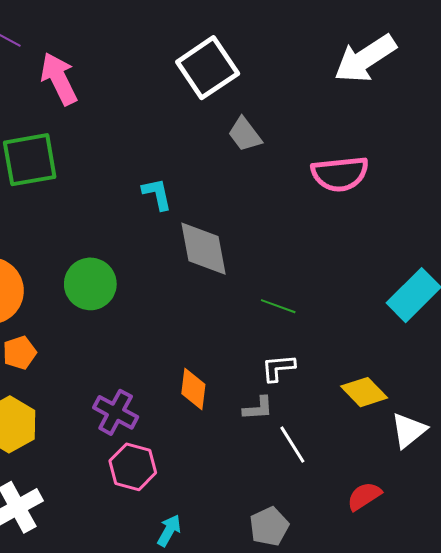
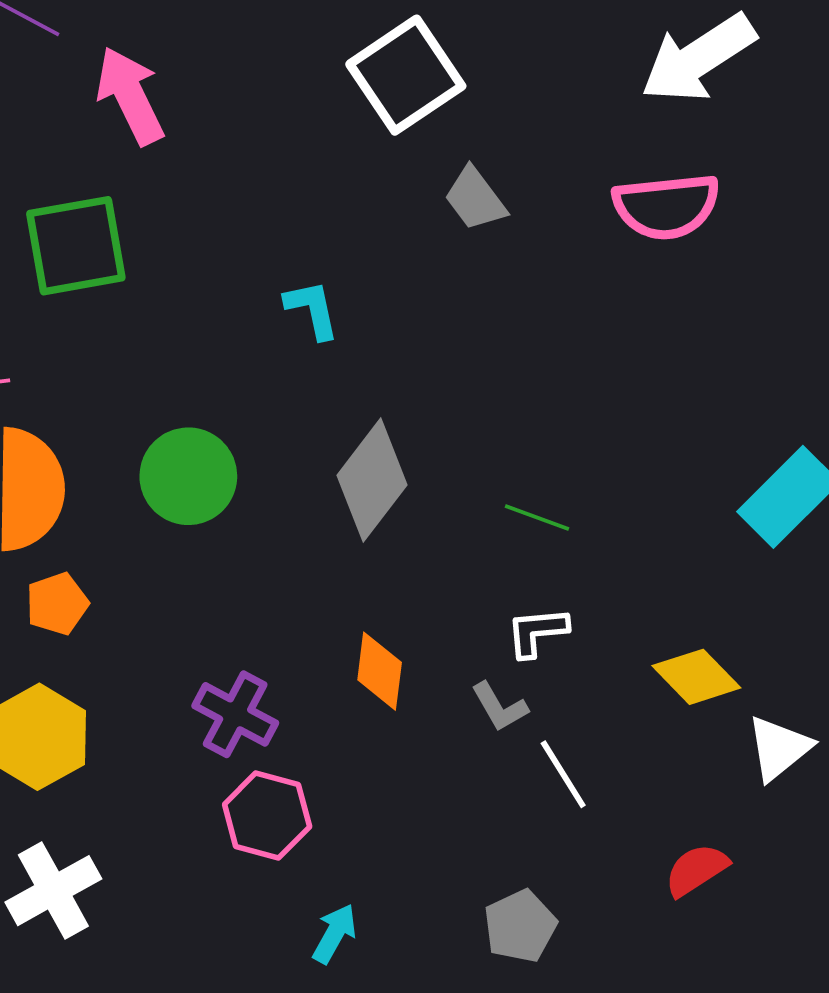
pink semicircle: (340, 174) -> (666, 206), moved
gray diamond: (203, 249) -> (372, 480), moved, turned 48
gray L-shape: (258, 408) -> (500, 707), turned 64

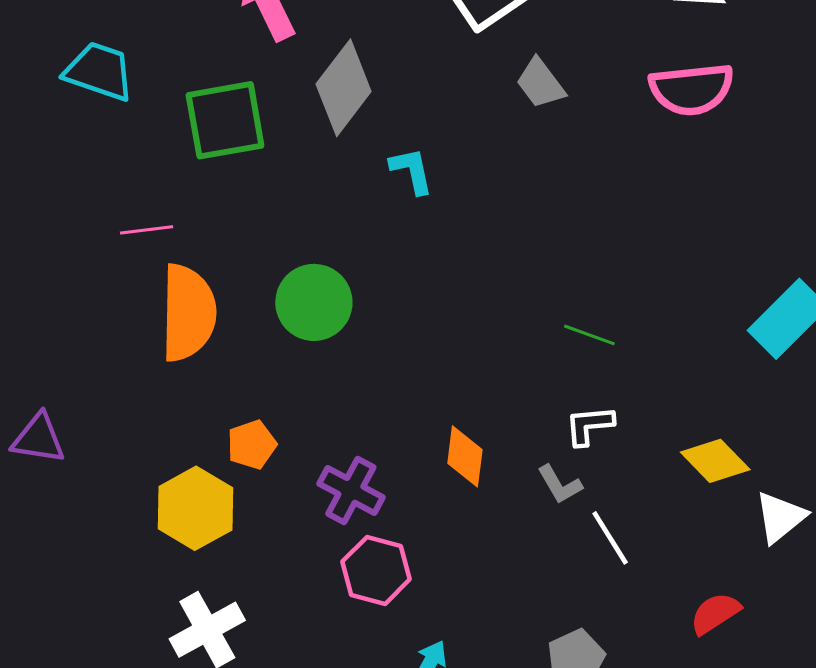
gray diamond: (372, 480) -> (344, 88), moved
orange pentagon: (57, 604) -> (252, 445), moved

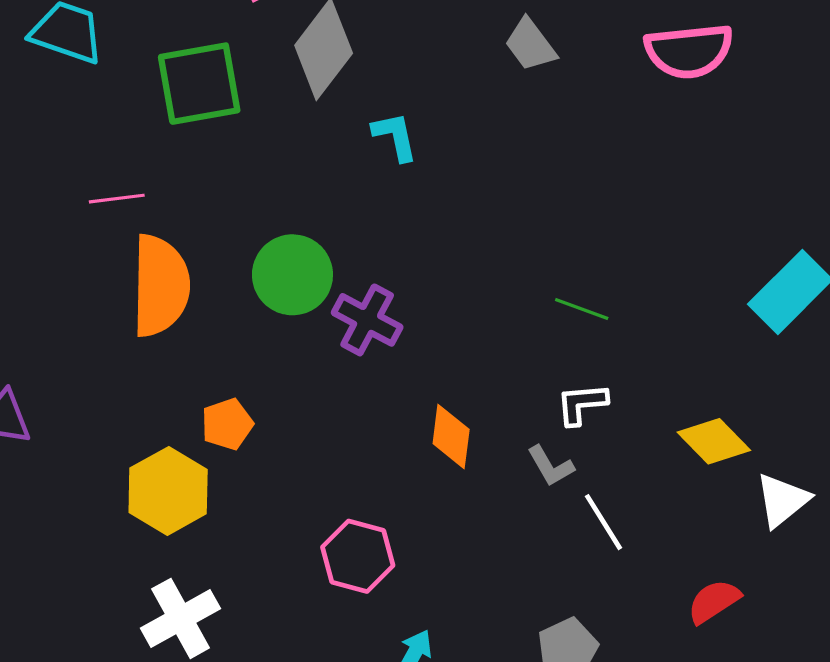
purple cross: (351, 490) -> (367, 320), moved

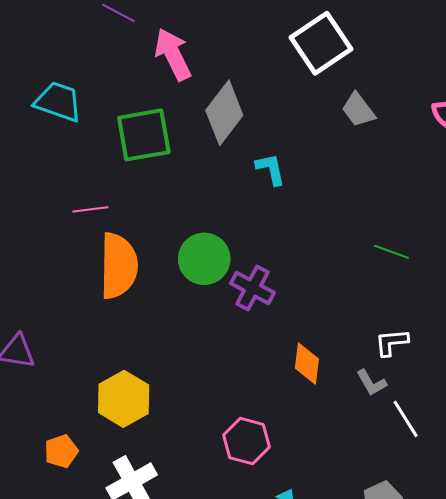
green line: (582, 309) -> (392, 252), moved
orange pentagon: (227, 424) -> (61, 451), moved

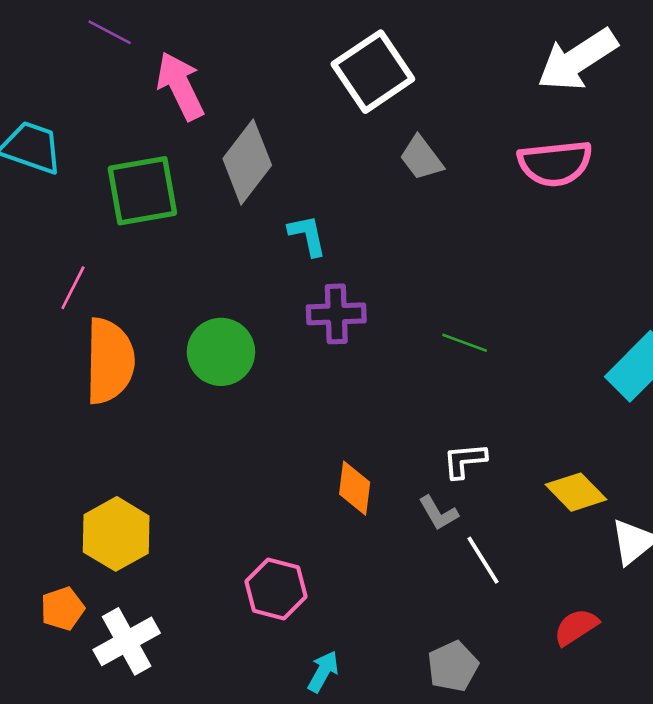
pink line: (90, 209) -> (73, 288), turned -56
purple cross: (253, 288) -> (336, 314), moved, turned -30
orange pentagon: (61, 451) -> (62, 609), moved

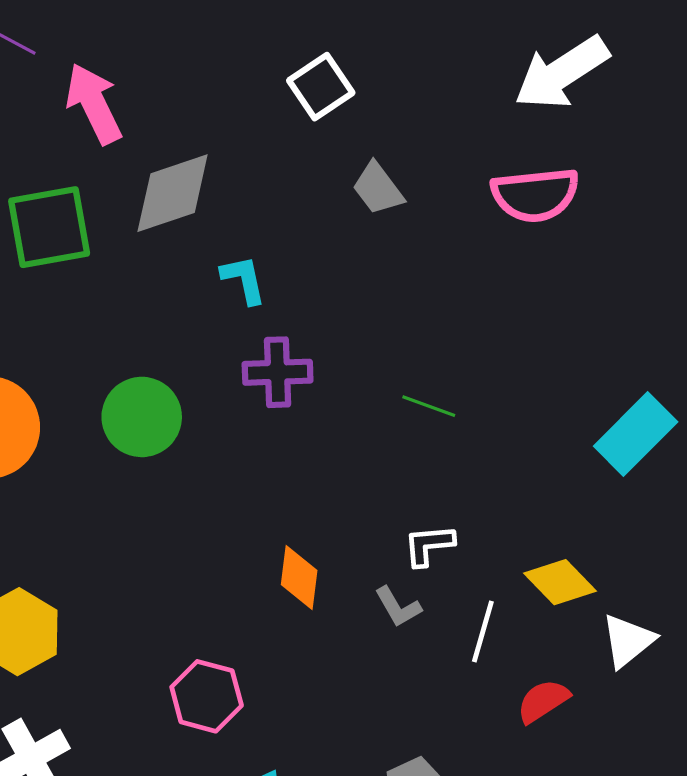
white square: (373, 72) -> (321, 87), size x0.7
gray diamond: (247, 162) -> (173, 193), turned 34
white line: (483, 560) -> (483, 632), moved, turned 48
red semicircle: (576, 627) -> (543, 701), moved

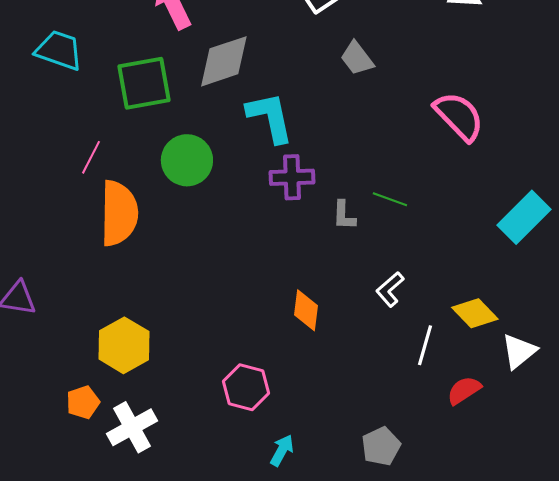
pink semicircle: (535, 195) -> (459, 116), moved, turned -128
cyan L-shape: (244, 280) -> (270, 117), size x1.6
green circle: (142, 417) -> (187, 160), moved
white L-shape: (429, 545) -> (390, 289), turned -36
gray L-shape: (398, 607) -> (344, 215), moved, turned 32

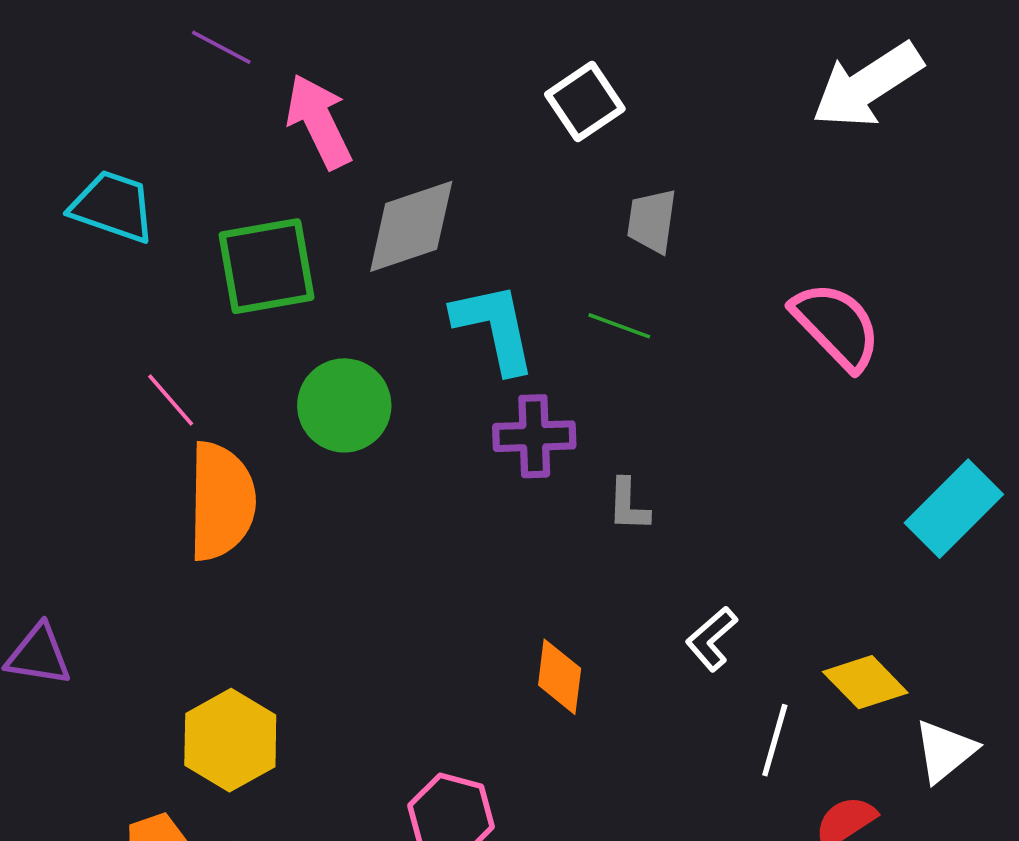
gray trapezoid: (357, 58) -> (652, 221), turned 45
pink line: (91, 157) -> (171, 400), turned -68
green line: (390, 199) -> (619, 326), moved

